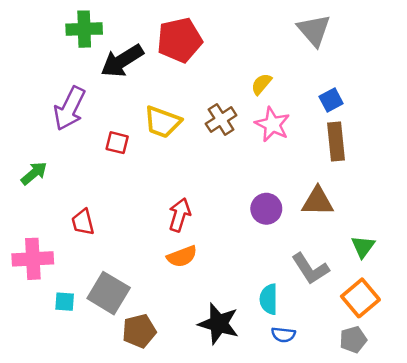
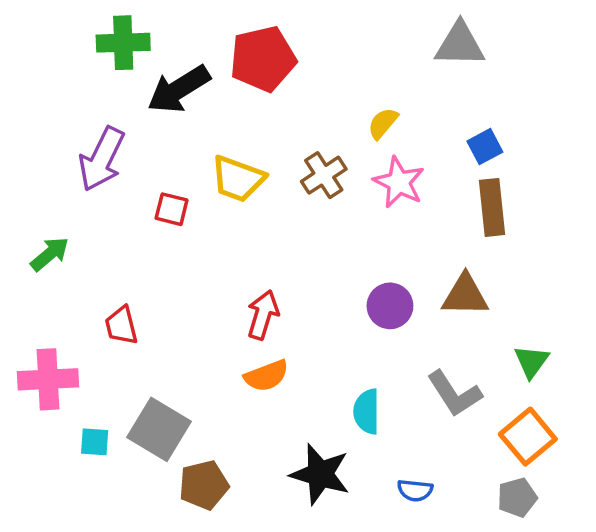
gray triangle: (314, 30) -> (460, 44), turned -48
cyan semicircle: (269, 299) -> (367, 412), moved

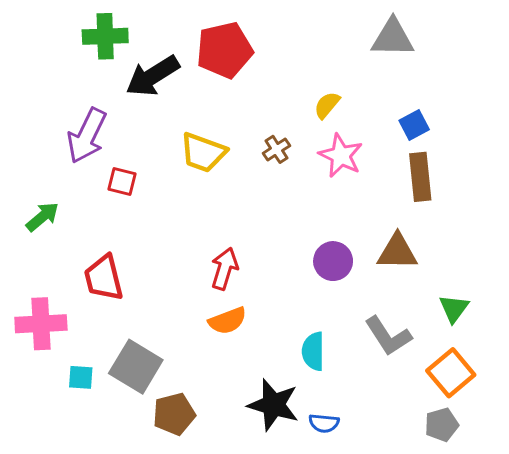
brown cross: (324, 175) -> (276, 149), size x0.7
red square: (172, 209) -> (122, 182), moved
red trapezoid: (121, 326) -> (104, 278), size x1.4
blue semicircle: (415, 490) -> (324, 423), moved

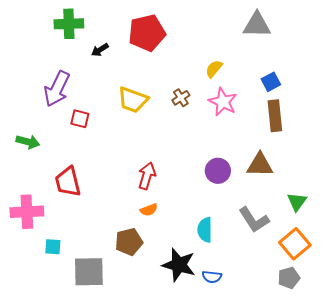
black arrow: (153, 76) -> (100, 50), size x0.5
green arrow: (42, 217) -> (28, 142), turned 55
orange semicircle: (228, 321) -> (149, 210), size x0.7
gray square: (136, 367) -> (89, 272), moved, turned -32
brown pentagon: (174, 414) -> (129, 242), moved

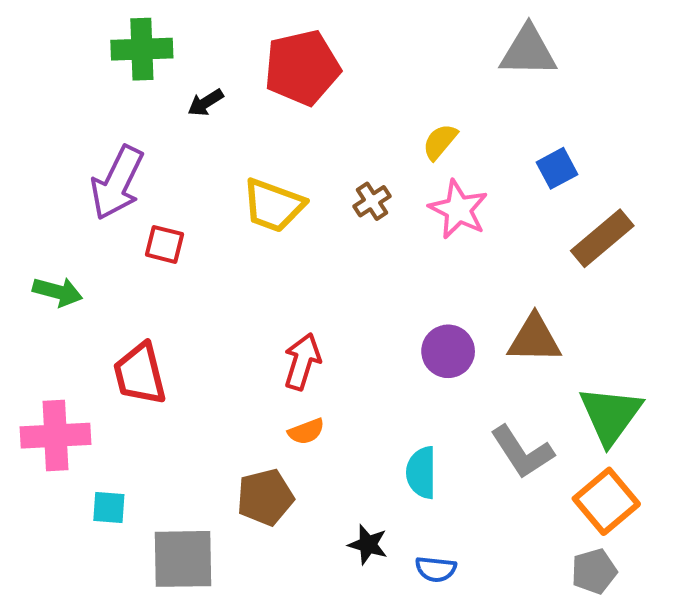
brown rectangle: (275, 116) -> (602, 238), moved, turned 56
green triangle: (297, 202) -> (610, 415), size x1.6
black star: (179, 265) -> (368, 545), size x0.6

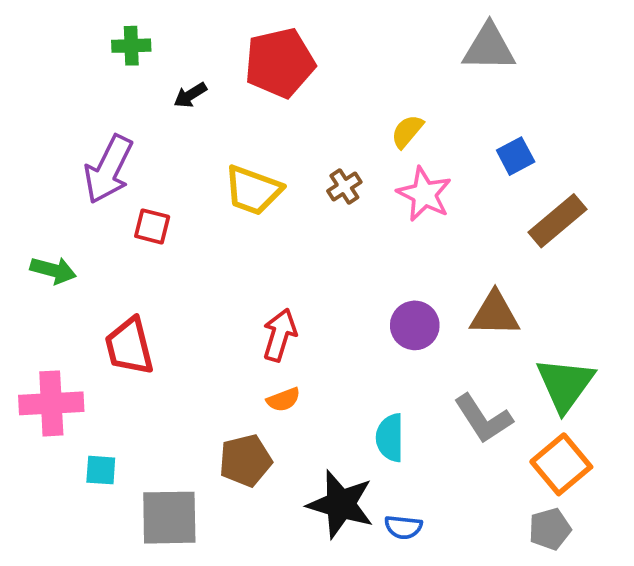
green cross: (142, 49) -> (131, 46), size x0.7
black star: (368, 545) -> (341, 504), size x1.8

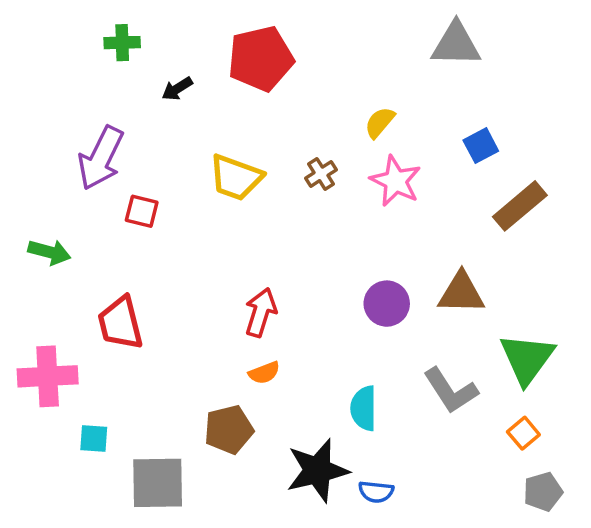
orange square: (561, 464) -> (523, 433), size x0.6
black star: (341, 504) -> (317, 470), turned -30
gray pentagon: (550, 529) -> (543, 492), moved

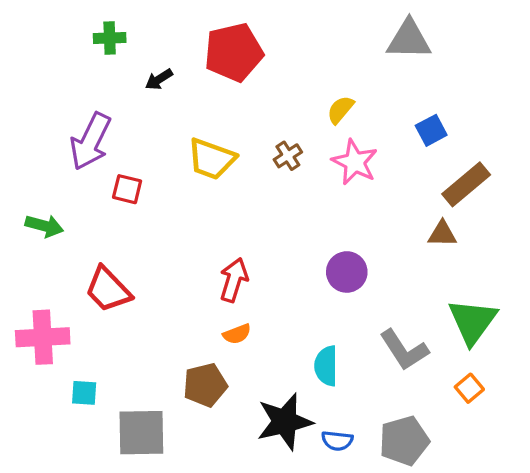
brown triangle: (461, 293) -> (442, 234), moved, size x0.7
red trapezoid: (120, 323) -> (108, 289), turned -30
gray pentagon: (543, 492) -> (404, 441), moved, size x1.4

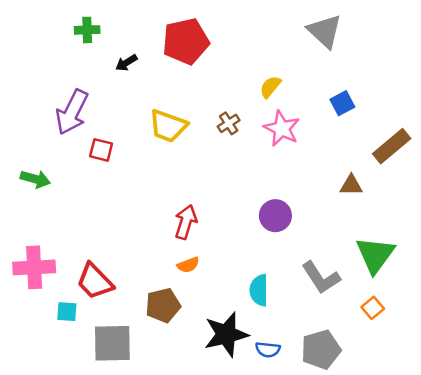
gray triangle: (409, 40) -> (325, 31), turned 42
brown rectangle: (466, 184) -> (392, 146), moved
red trapezoid: (108, 289) -> (95, 281), moved

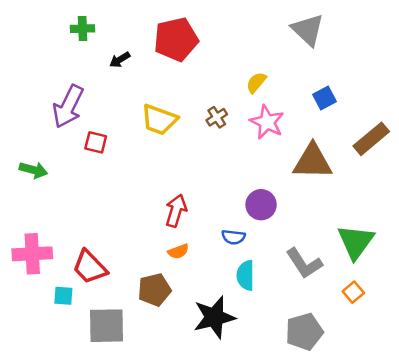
brown triangle: (351, 185) -> (313, 162), moved, size x1.8
blue semicircle: (268, 350) -> (233, 237), moved

